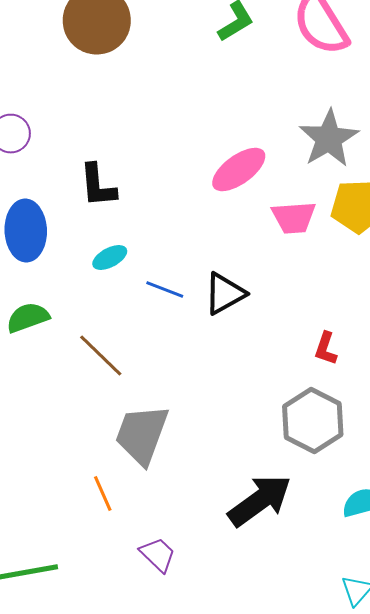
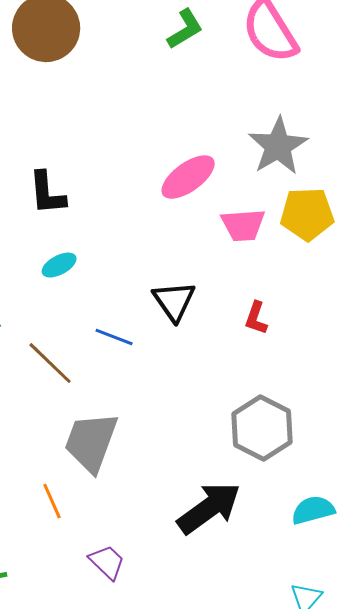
blue line: (165, 290) -> (114, 337), moved
black triangle: (225, 294) -> (174, 301), turned -36
red L-shape: (326, 348) -> (256, 318), moved

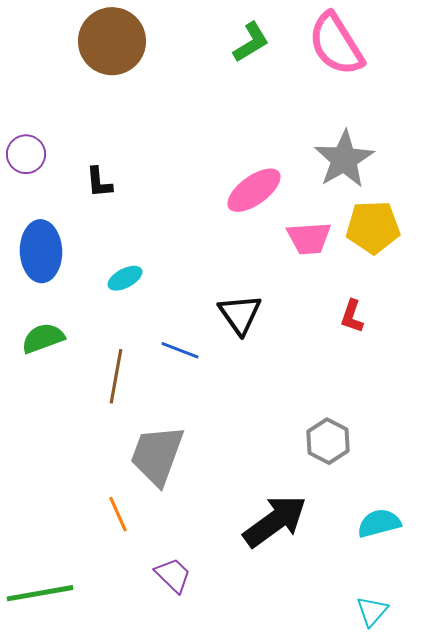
black L-shape: (47, 193) -> (99, 182), moved, size x0.7
red L-shape: (256, 318) -> (352, 316), moved
brown line: (50, 363) -> (116, 376), turned 56
gray hexagon: (262, 428) -> (328, 441), size x0.7

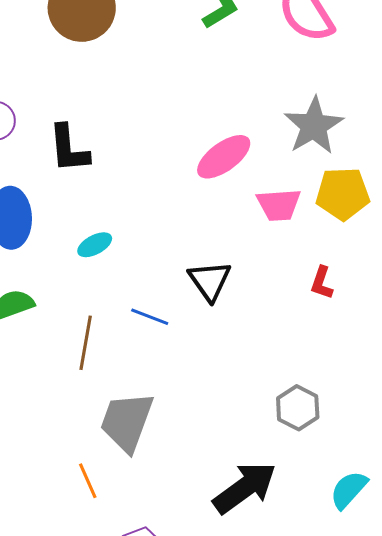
black L-shape: (99, 182) -> (69, 149), size x1.6
cyan semicircle: (379, 523) -> (349, 490), turned -33

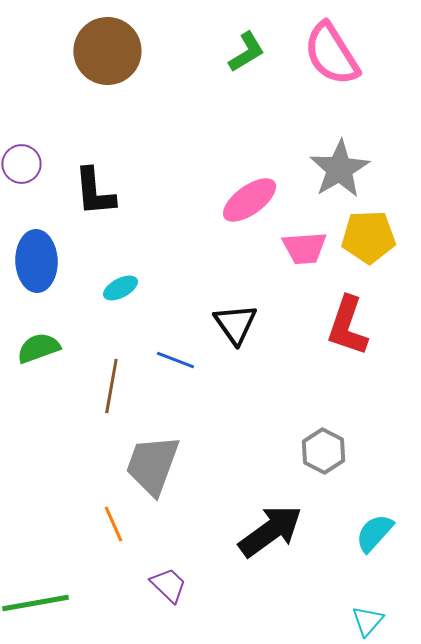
red L-shape: (322, 283) -> (347, 326), size x1.8

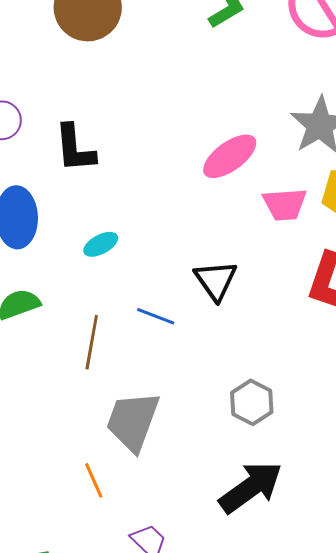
gray hexagon: (323, 451) -> (252, 402), moved

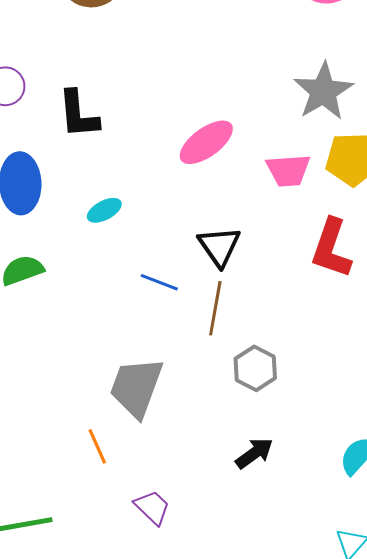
pink ellipse: (230, 156) -> (206, 142), moved
brown line: (92, 342) -> (215, 308), moved
black arrow: (251, 487) -> (254, 453), size x0.6

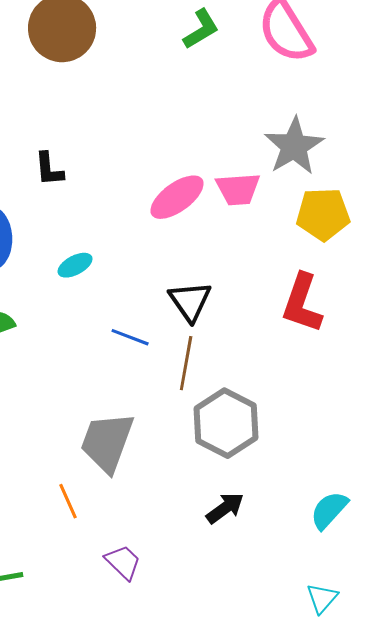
black L-shape: (78, 114) -> (49, 169), size x0.7
pink trapezoid: (288, 170) -> (238, 189), moved
gray hexagon: (255, 368) -> (226, 423), size x1.5

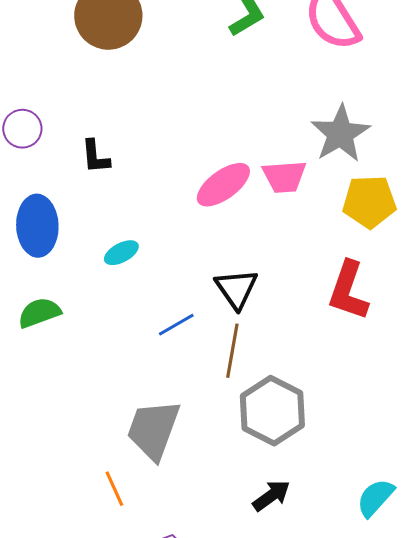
blue line: (130, 337) -> (176, 325), turned -51

